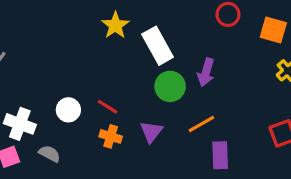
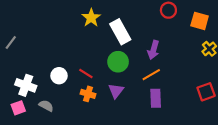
green circle: (170, 86) -> (118, 62), moved
orange line: (201, 124) -> (151, 75), moved
purple rectangle: (220, 155) -> (156, 98), moved

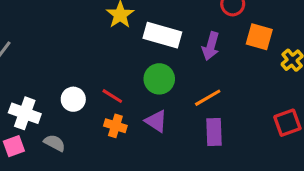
orange square: (200, 21) -> (259, 37), moved
white rectangle: (120, 32) -> (162, 35), turned -45
purple arrow: (153, 50) -> (211, 46), moved
purple triangle: (116, 91) -> (156, 121), turned -35

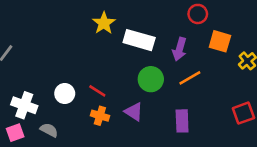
green circle: (159, 79) -> (151, 79), moved
orange line: (208, 98) -> (190, 78), moved

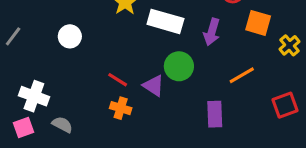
orange line: (190, 78) -> (242, 75), moved
white circle: (65, 94) -> (70, 36), moved
purple triangle: (134, 112) -> (154, 86), moved

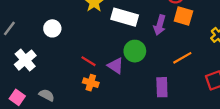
orange square: (258, 23) -> (183, 16), moved
white cross: (34, 96) -> (25, 60), moved, turned 30
pink square: (23, 128) -> (17, 97), turned -35

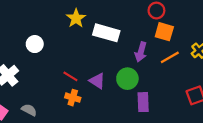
purple arrow: (160, 25) -> (141, 52), moved
green circle: (135, 51) -> (127, 79), moved
orange line: (182, 58) -> (170, 57), moved

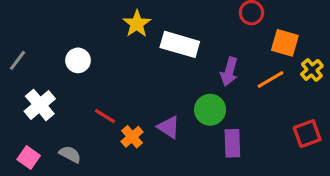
orange square: (164, 32) -> (285, 43), moved
red line: (70, 76) -> (105, 116), moved
purple triangle: (97, 81) -> (169, 127), moved
orange cross: (73, 98) -> (132, 137), turned 32

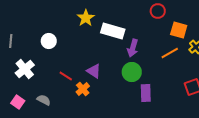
gray line: (17, 60) -> (11, 41), turned -32
purple arrow: (229, 72) -> (133, 48), moved
purple triangle: (169, 127) -> (94, 71), moved

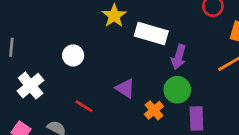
white circle: (49, 41) -> (73, 55), moved
red line: (66, 76) -> (84, 106), moved
orange cross: (83, 89) -> (154, 110), moved

